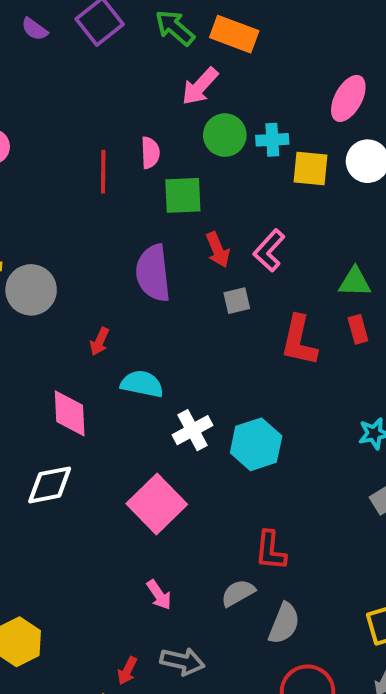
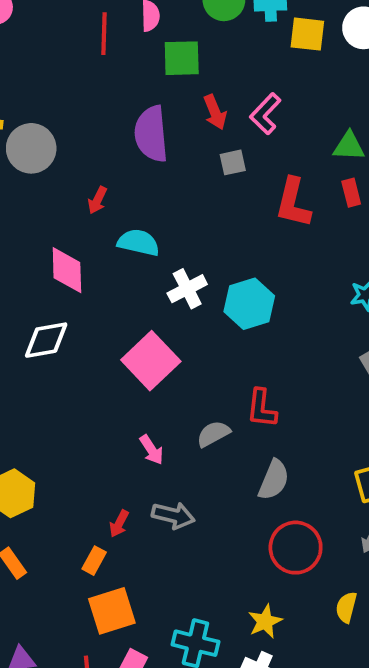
gray semicircle: (238, 593) -> (213, 434), moved

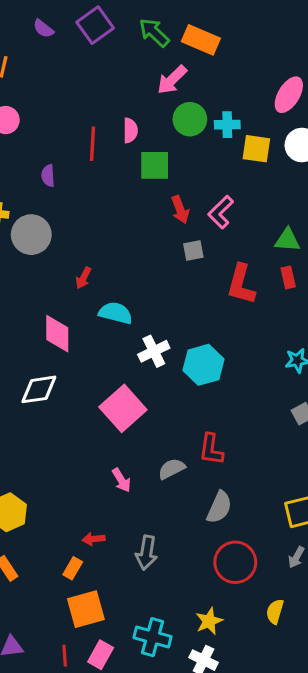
purple semicircle: (151, 134) -> (48, 176), moved, size x0.5
gray arrow: (173, 515) -> (146, 553), moved, turned 84
red arrow: (119, 524) -> (94, 539), turned 55

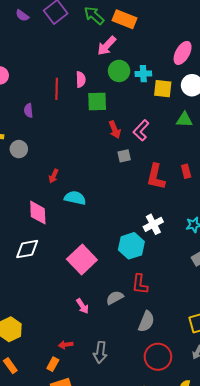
gray circle: (31, 235) -> (19, 149), size x0.7
green triangle: (287, 240) -> (184, 120), moved
white cross: (154, 351) -> (153, 224), moved
cyan hexagon: (203, 365) -> (131, 246), moved

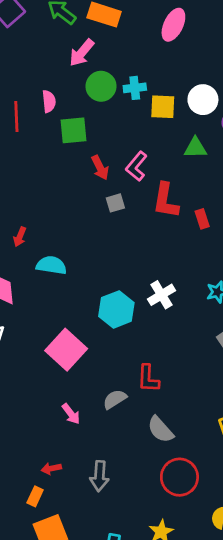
pink ellipse: (183, 53) -> (173, 25), moved
red L-shape: (156, 177) -> (166, 201), moved
cyan hexagon: (131, 246) -> (116, 309), moved
gray semicircle: (146, 321) -> (160, 429), turned 120

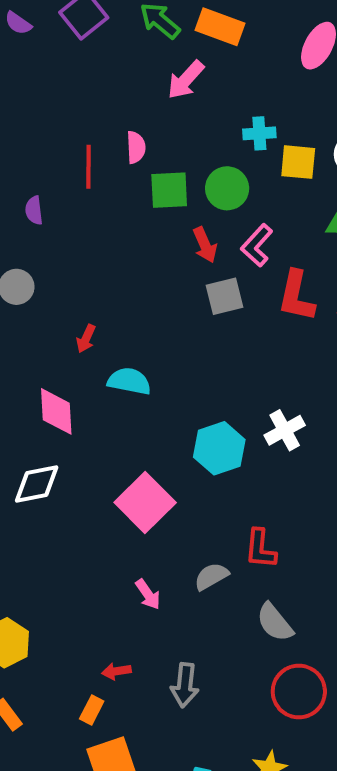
green circle: (101, 86) -> (227, 188), moved
gray square: (115, 203) -> (224, 296), size x1.4

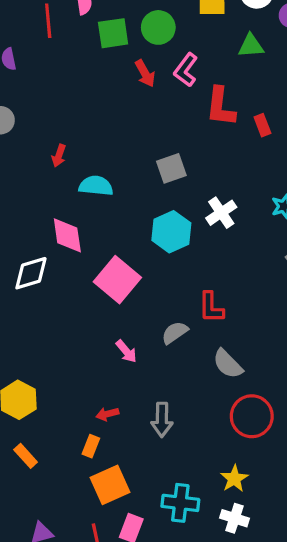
gray square: (224, 296) -> (171, 168), moved
pink diamond: (56, 411) -> (67, 235), moved

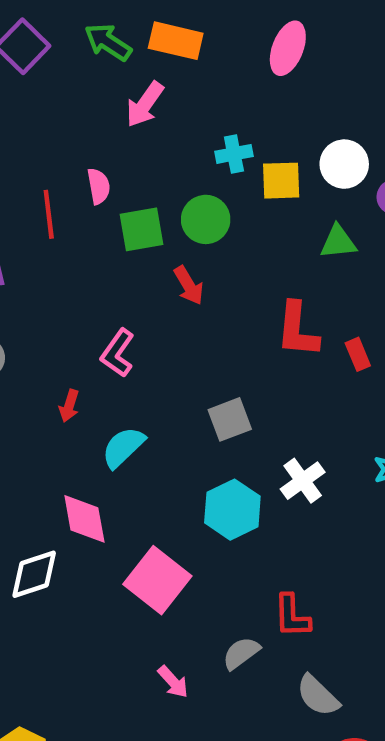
pink L-shape: (186, 70) -> (118, 353), moved
cyan semicircle: (96, 186) -> (123, 447), turned -48

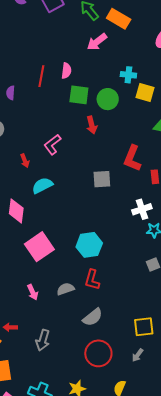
red arrow: (69, 406) -> (25, 161), turned -56
gray square: (230, 419) -> (102, 179), moved
white cross: (303, 481) -> (142, 209), moved
cyan hexagon: (232, 510) -> (89, 245), moved
gray semicircle: (318, 696) -> (93, 317), turned -100

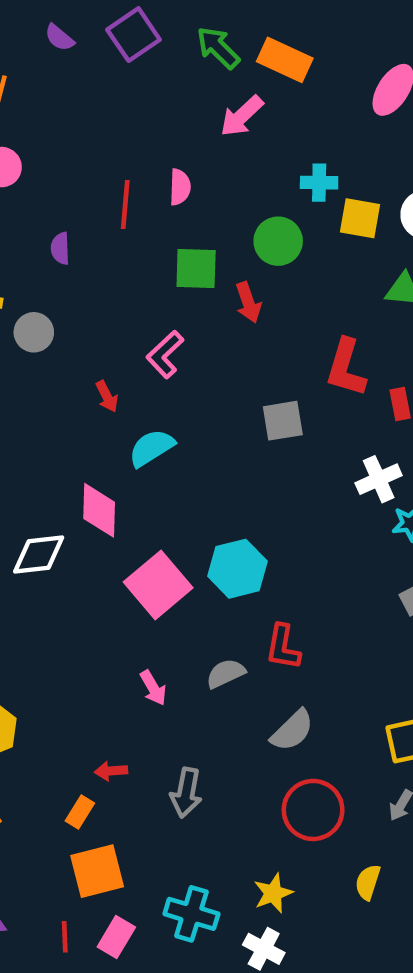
green square: (79, 95) -> (196, 269), moved
cyan hexagon: (89, 245) -> (237, 569), moved

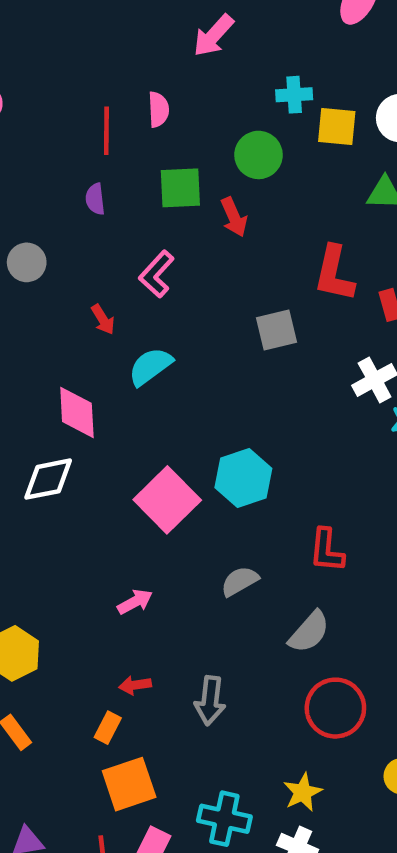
purple semicircle: (60, 248) -> (95, 199), moved
pink diamond: (99, 510) -> (77, 412), moved
red L-shape: (283, 647) -> (327, 550), moved
pink arrow: (153, 688) -> (135, 602), moved, turned -84

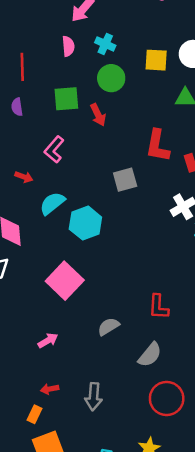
cyan cross: (294, 95) -> (105, 44), moved, turned 30
pink semicircle: (158, 109) -> (68, 46), moved
red arrow: (103, 320) -> (24, 177), turned -36
cyan hexagon: (243, 478) -> (85, 223), moved

